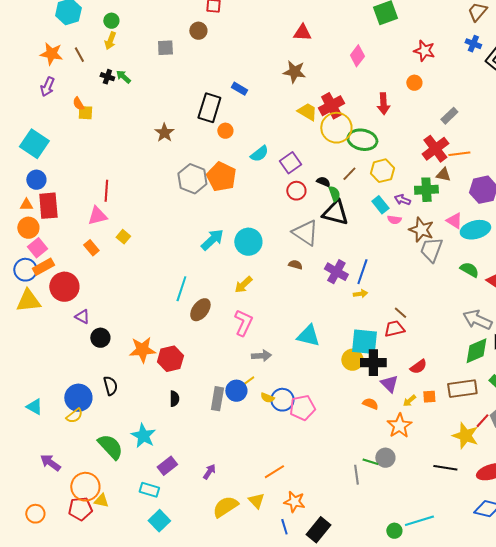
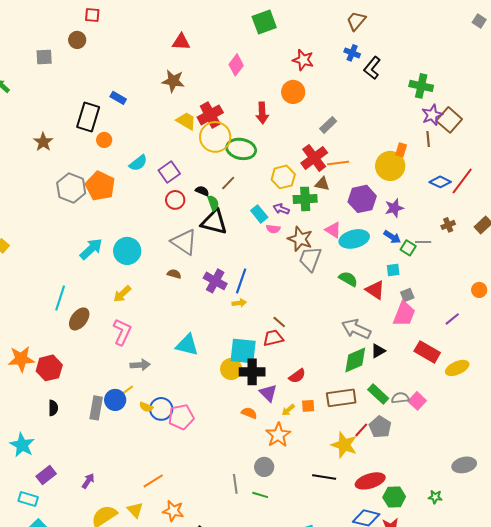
orange circle: (414, 83) -> (293, 92), size x1.5
yellow hexagon: (382, 171) -> (283, 177), moved
green line: (370, 462) -> (260, 495), moved

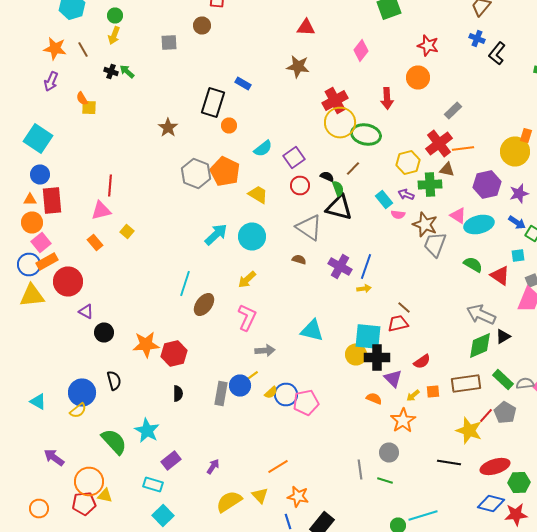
yellow trapezoid: (186, 121) -> (258, 194), moved
yellow semicircle: (146, 407) -> (271, 392), turned -64

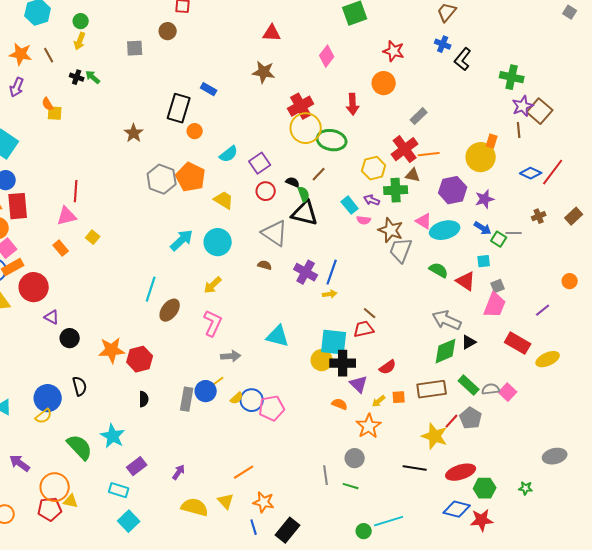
yellow semicircle: (229, 502) -> (195, 507), turned 48

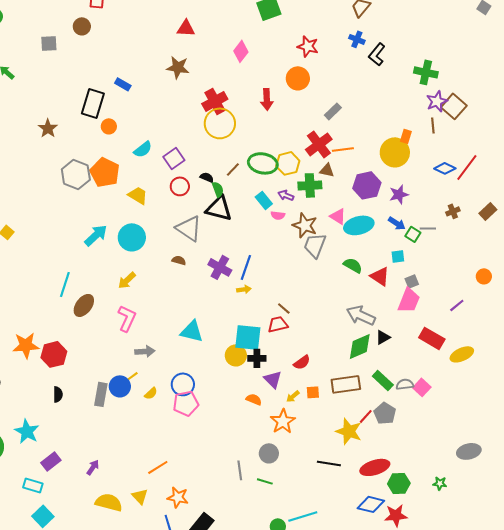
green ellipse: (332, 140) -> (263, 163), moved
black cross: (343, 363) -> (257, 358), size x0.7
blue circle: (252, 400) -> (183, 384), moved

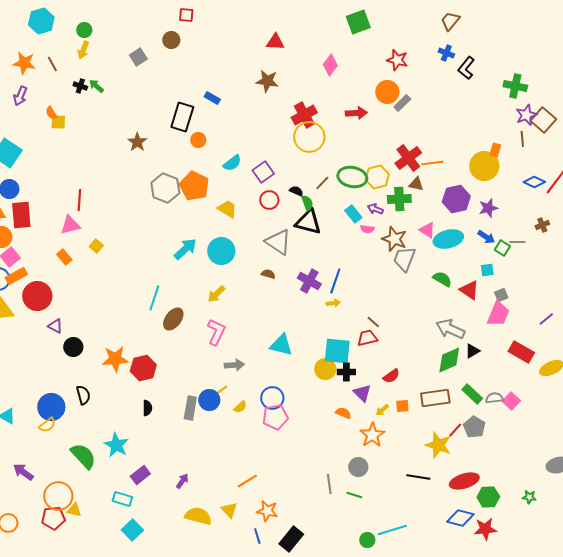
gray square: (49, 43) -> (138, 57), turned -30
red arrow: (267, 99) -> (356, 113), turned -90
gray rectangle: (333, 111) -> (402, 103), moved

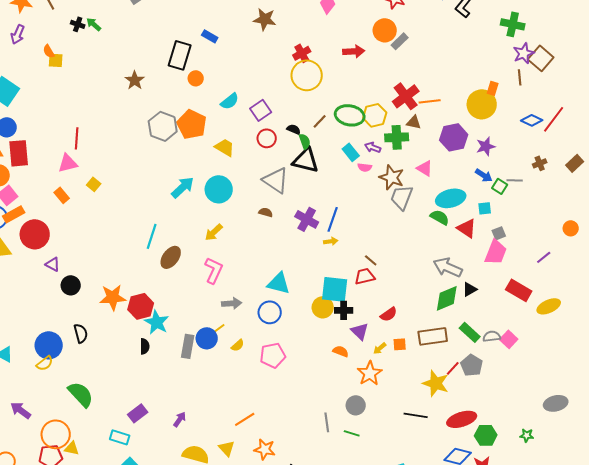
red cross: (304, 115) -> (302, 53), size x0.7
cyan ellipse: (448, 239) -> (451, 198), moved
blue circle: (272, 398) -> (270, 312), moved
cyan star: (116, 445) -> (157, 322), moved

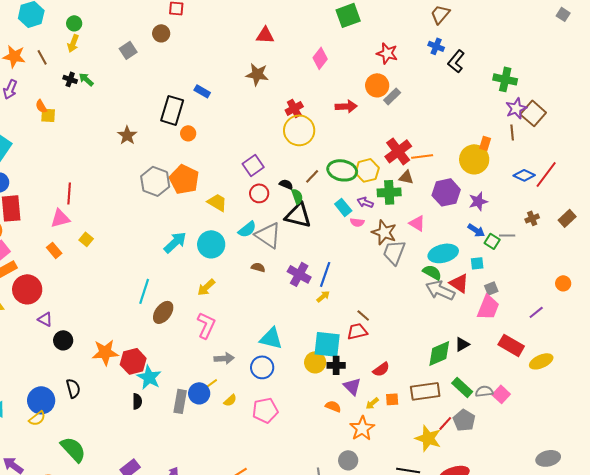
cyan semicircle: (230, 101) -> (247, 229), moved
yellow arrow: (331, 241) -> (323, 296), turned -32
gray arrow: (448, 267) -> (440, 290), moved

